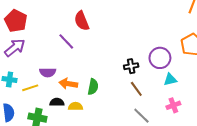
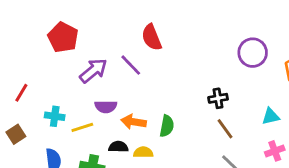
purple arrow: (15, 48) -> (93, 71), moved
purple circle: (160, 58) -> (253, 53), moved

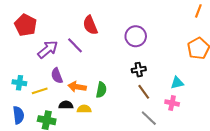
purple circle: (253, 53) -> (136, 36), moved
purple semicircle: (106, 107) -> (57, 76), turned 70
pink cross: (275, 151) -> (172, 103), moved, turned 32

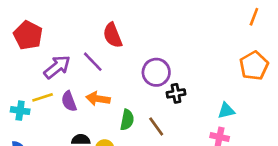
purple circle: (136, 36) -> (156, 72), moved
orange arrow: (77, 87) -> (98, 99), moved
yellow line: (40, 91) -> (43, 97), moved
brown line: (144, 92) -> (156, 126), moved

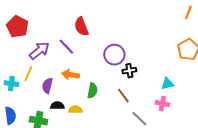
yellow line: (43, 97) -> (28, 74), turned -49
purple semicircle: (69, 101) -> (47, 86), moved, turned 35
brown line: (156, 126) -> (123, 96), moved

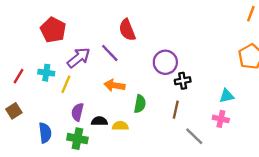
cyan cross: (11, 84) -> (46, 73), moved
purple semicircle: (47, 86) -> (77, 112), moved
brown line: (123, 96) -> (176, 110), turned 49

